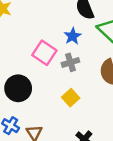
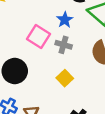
gray cross: (70, 62) -> (64, 45), turned 35

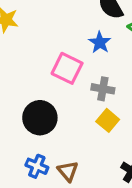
gray cross: (64, 45) -> (103, 89), moved

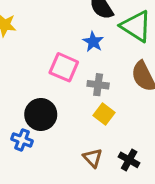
blue cross: (37, 166) -> (22, 140), moved
brown triangle: (68, 171) -> (93, 158), moved

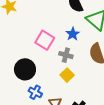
blue star: (93, 42) -> (73, 34), moved
blue cross: (22, 140) -> (35, 92), moved

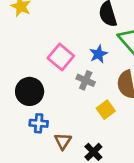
yellow square: (67, 75) -> (106, 110), moved
blue cross: (35, 92) -> (39, 123), turned -32

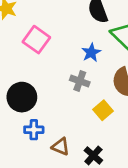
pink square: (61, 57) -> (36, 40), moved
brown triangle: (63, 141) -> (61, 147), turned -36

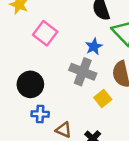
gray cross: (80, 81) -> (83, 72), size x1.5

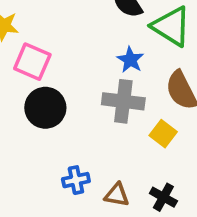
pink square: (45, 33) -> (32, 62), moved
black circle: (30, 84) -> (45, 108), moved

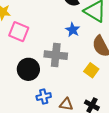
gray cross: (123, 101) -> (56, 55), moved
black circle: (45, 108) -> (28, 69), moved

